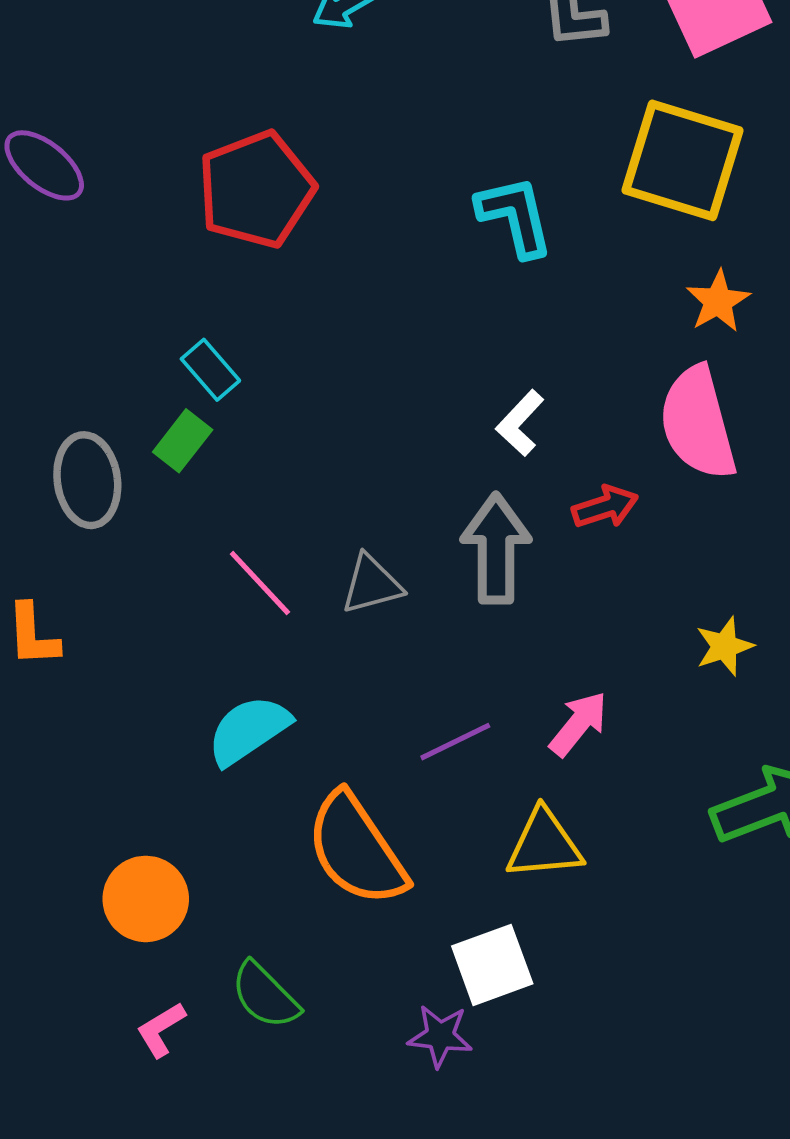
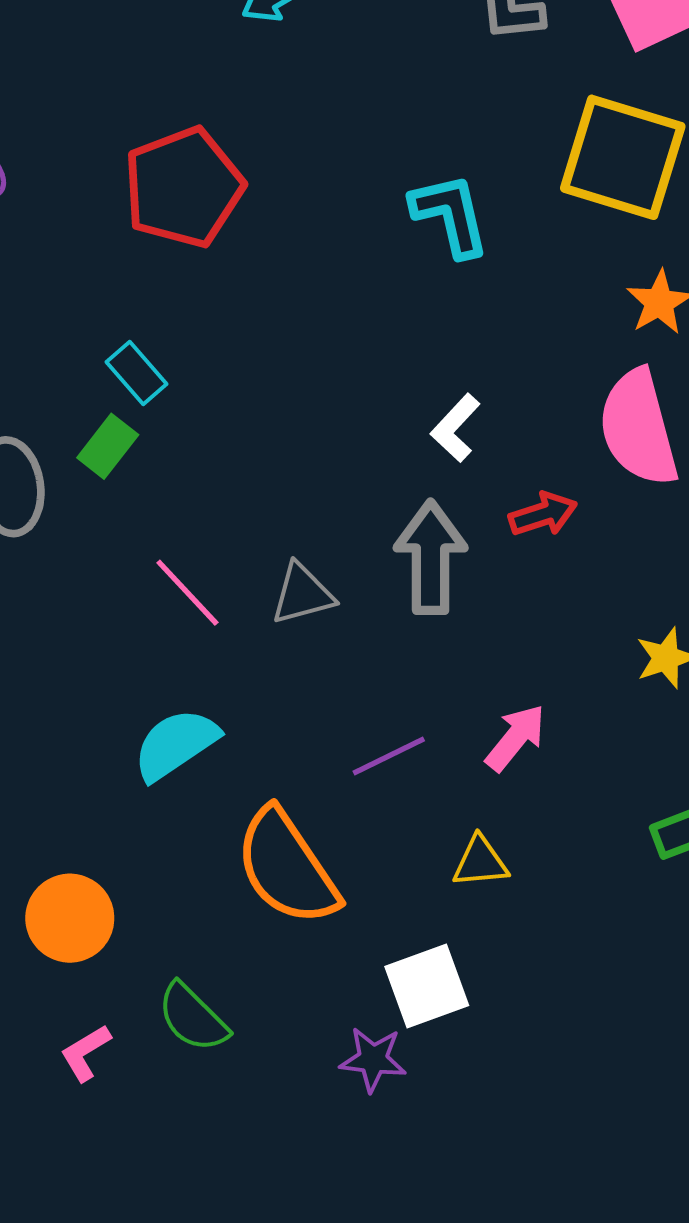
yellow triangle: (544, 844) -> (480, 862), size x0.7

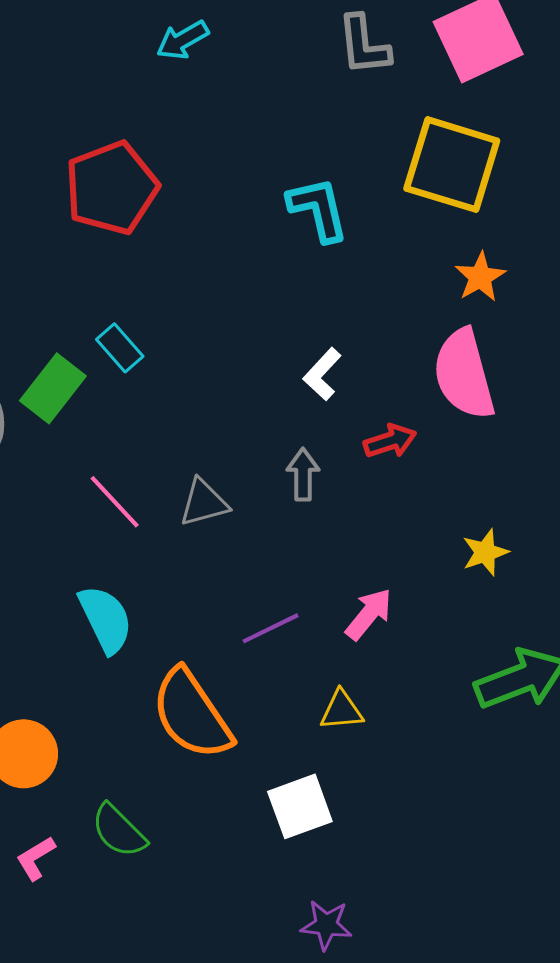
cyan rectangle: (136, 373) -> (120, 348), moved
green rectangle: (108, 446) -> (53, 388), size x1.4
gray arrow: (431, 557) -> (303, 474), size x0.6
cyan semicircle: (176, 744) -> (106, 619), turned 98
purple star: (373, 1059) -> (326, 925), moved

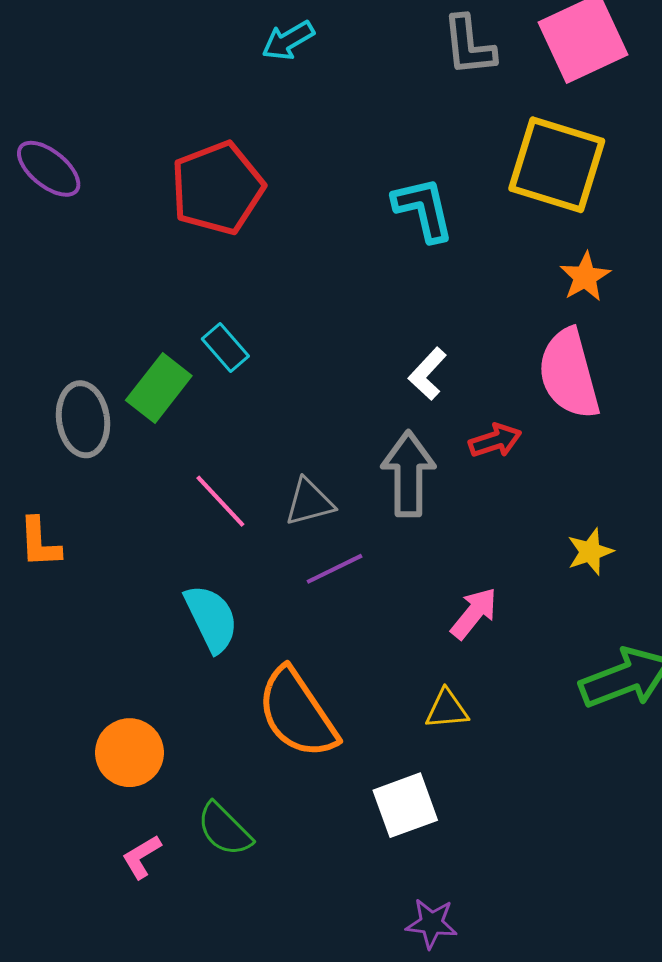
gray arrow: (303, 474) -> (408, 474), size x1.6
purple line: (271, 628) -> (335, 569), moved

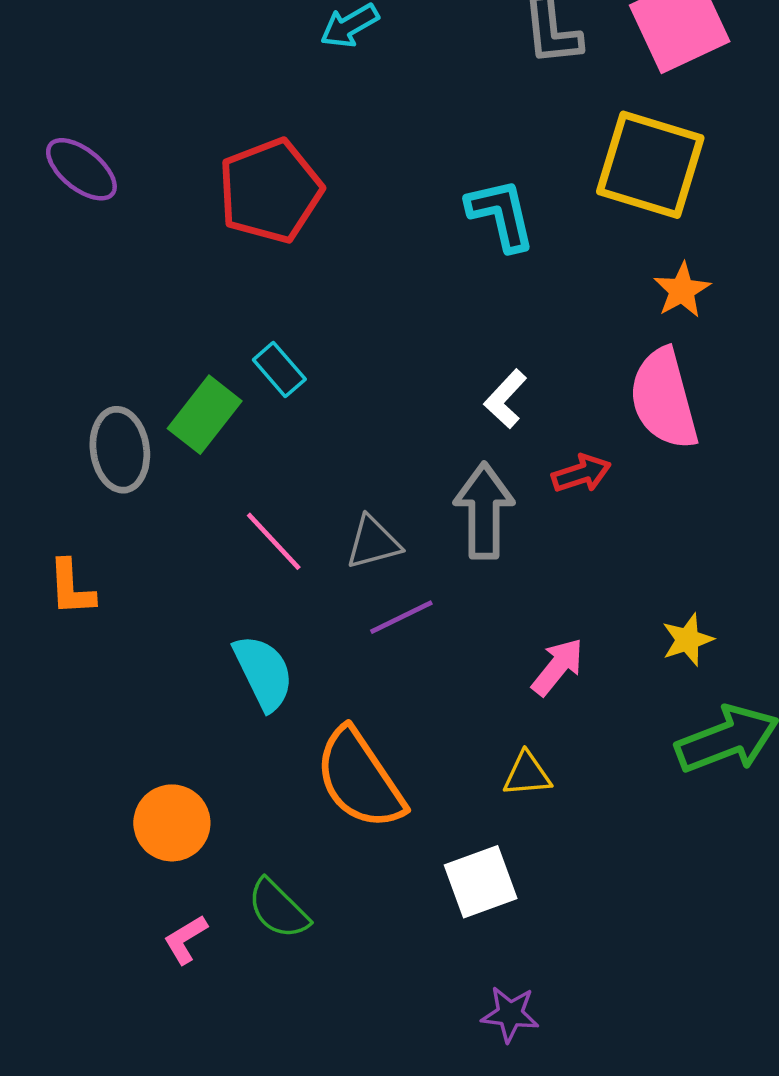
yellow star: (590, 552) -> (688, 640), moved

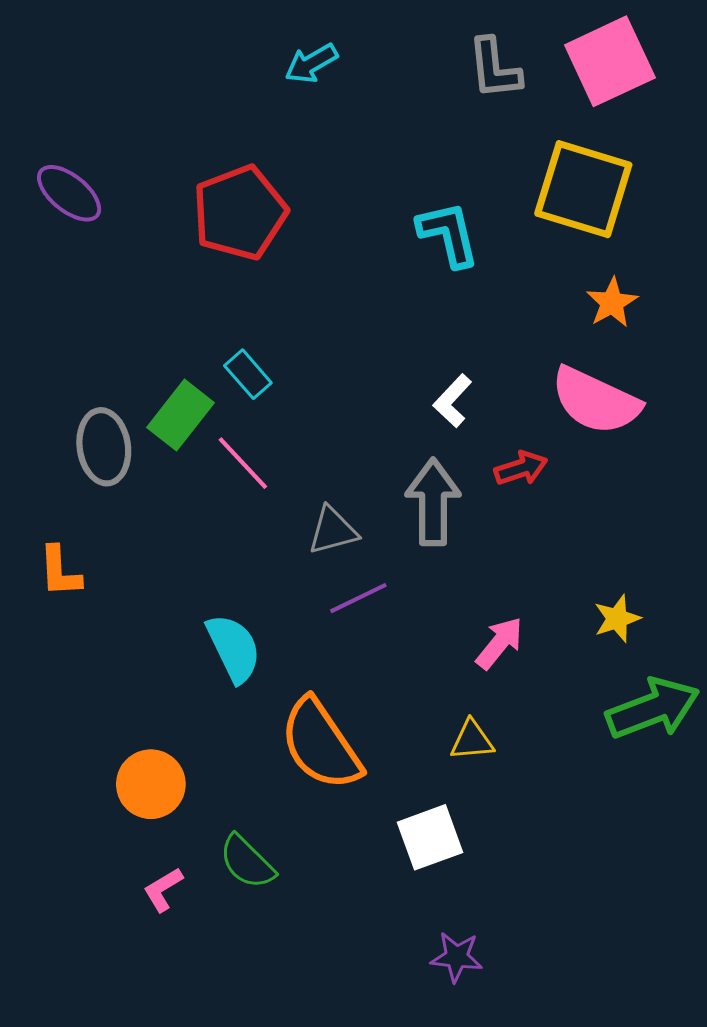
pink semicircle: (664, 399) -> (596, 401), turned -50
pink line: (274, 541) -> (243, 463), moved

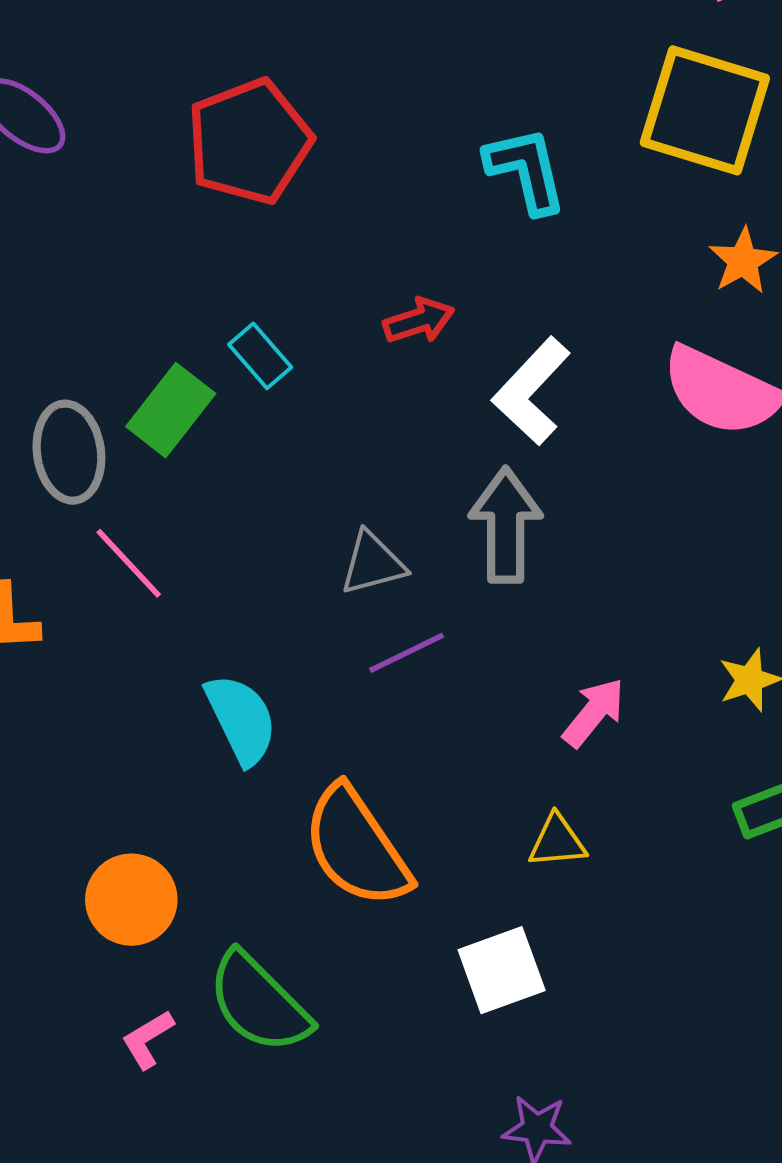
white L-shape: (452, 401) -> (531, 391), size x1.5
pink line: (243, 463) -> (129, 563), moved
red arrow: (521, 468) -> (419, 321), moved
green semicircle: (247, 862) -> (259, 1003), size x1.4

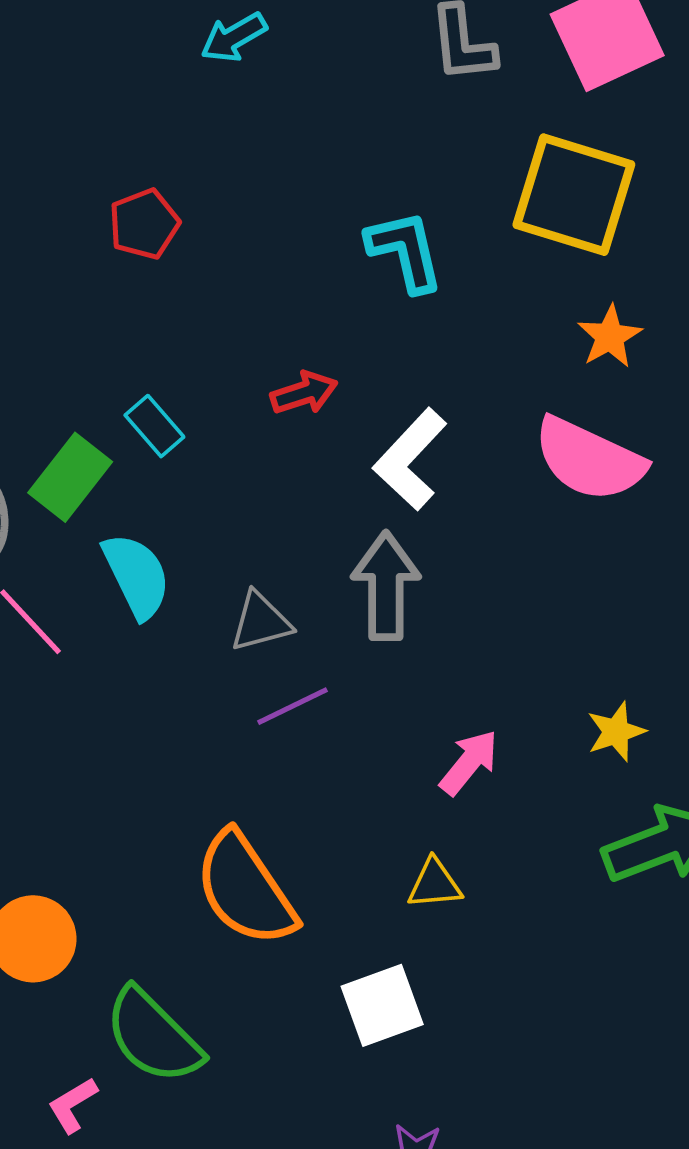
red pentagon: (249, 142) -> (144, 224), size x0.6
cyan semicircle: (241, 719) -> (137, 576), moved
pink L-shape: (148, 1039) -> (73, 1105), moved

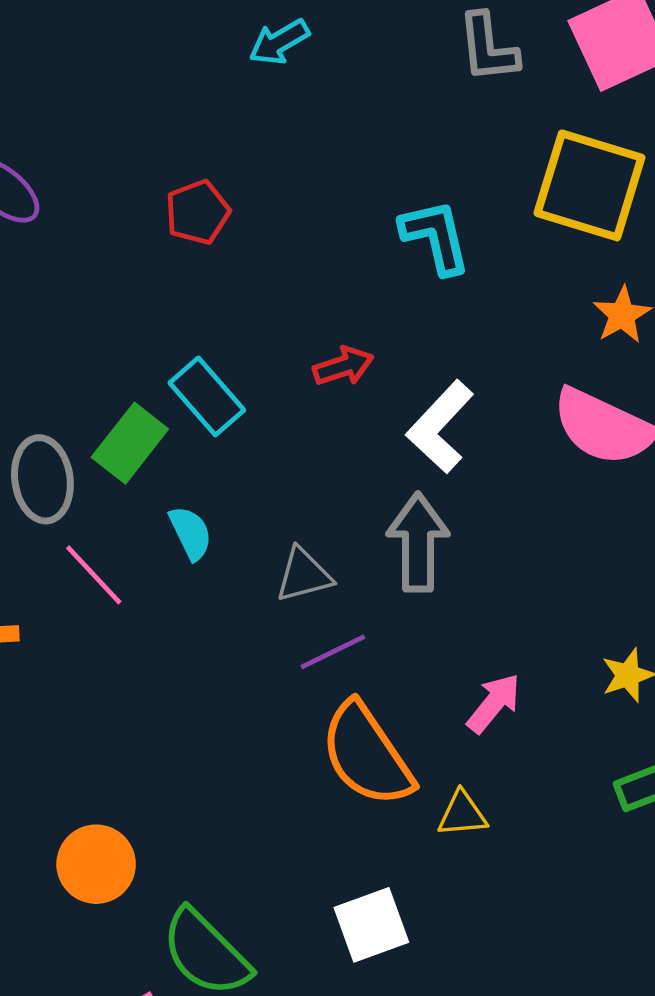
cyan rectangle: (154, 426) -> (207, 396), size x1.4
cyan semicircle: (137, 576) -> (191, 533), size x0.7
orange semicircle: (245, 889) -> (367, 755), moved
white square: (382, 1005) -> (371, 925), moved

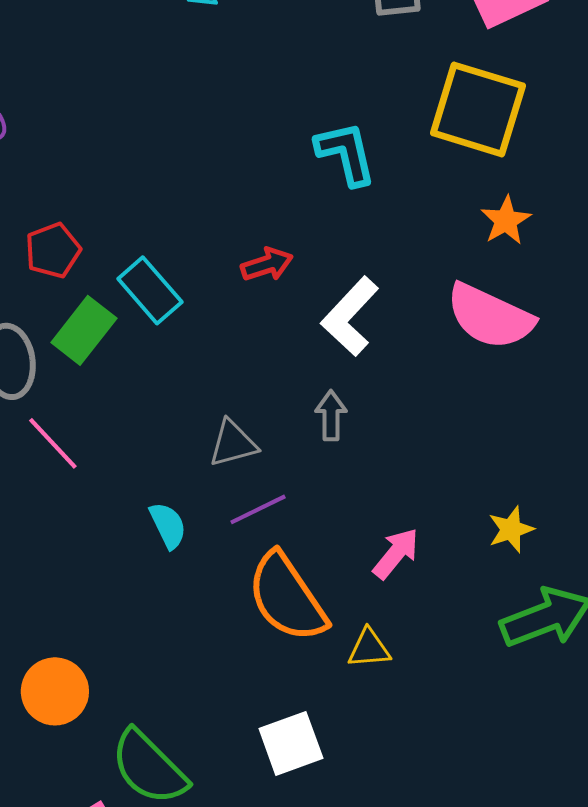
red pentagon: (198, 212) -> (53, 250), moved
cyan semicircle: (191, 533) -> (168, 525), moved
gray arrow: (418, 542) -> (331, 415), size x0.6

